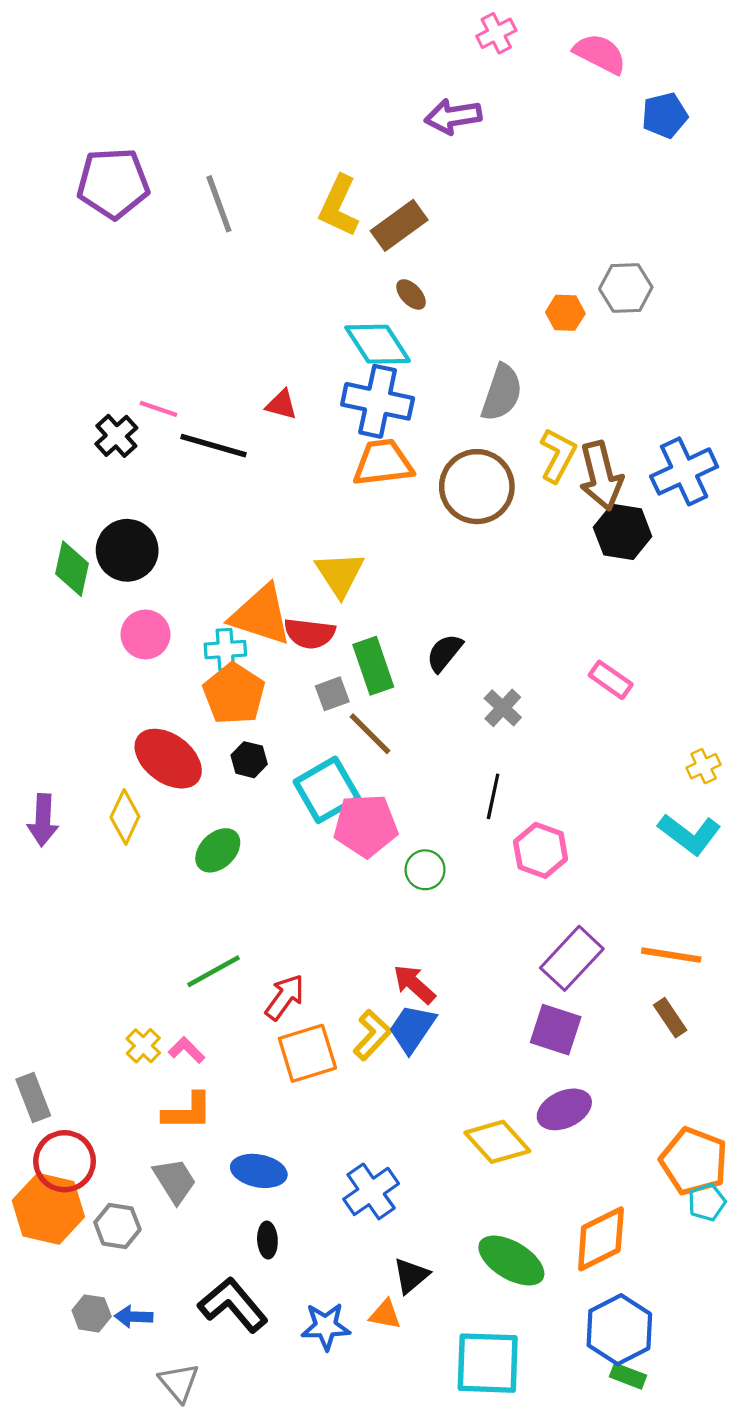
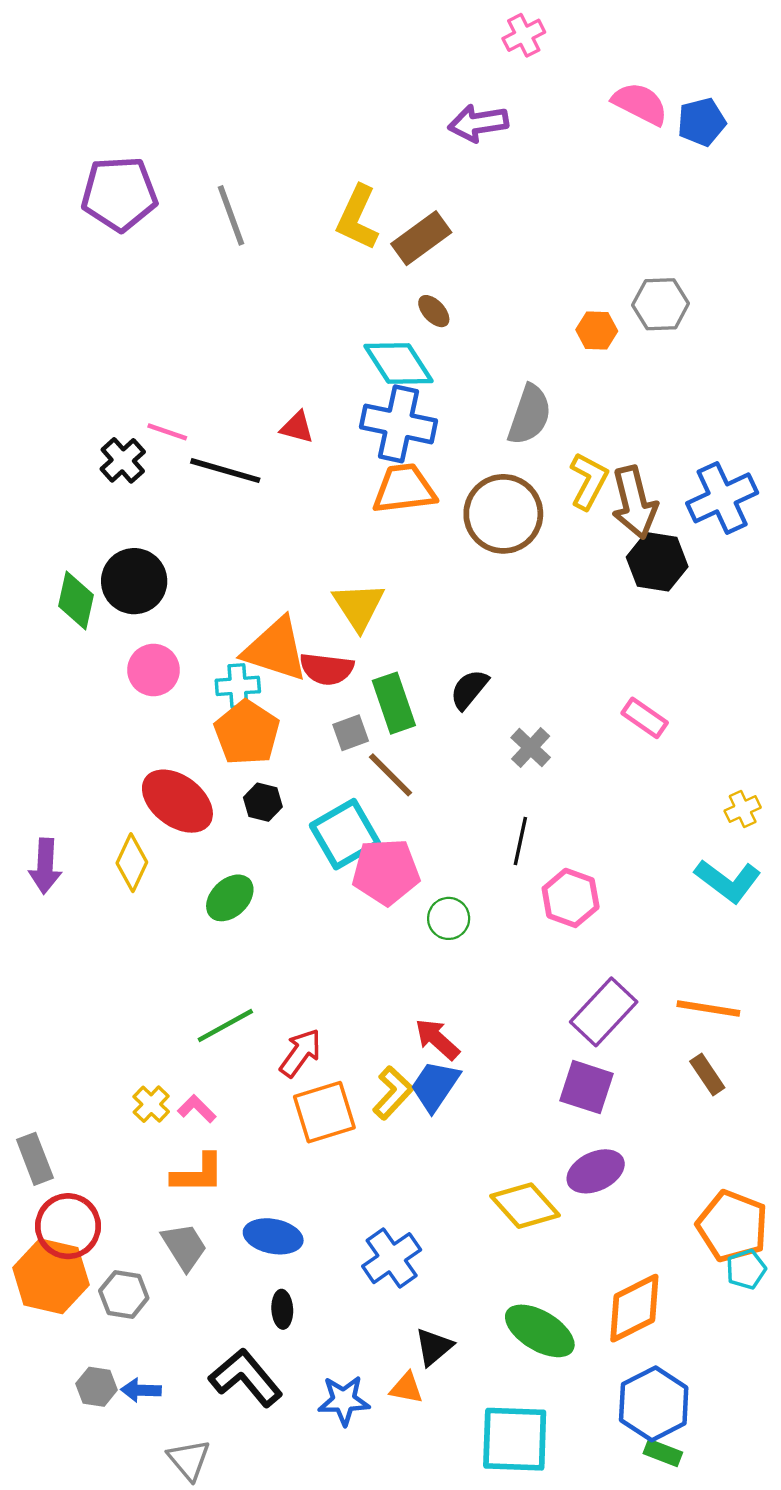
pink semicircle: (600, 54) -> (640, 104), moved

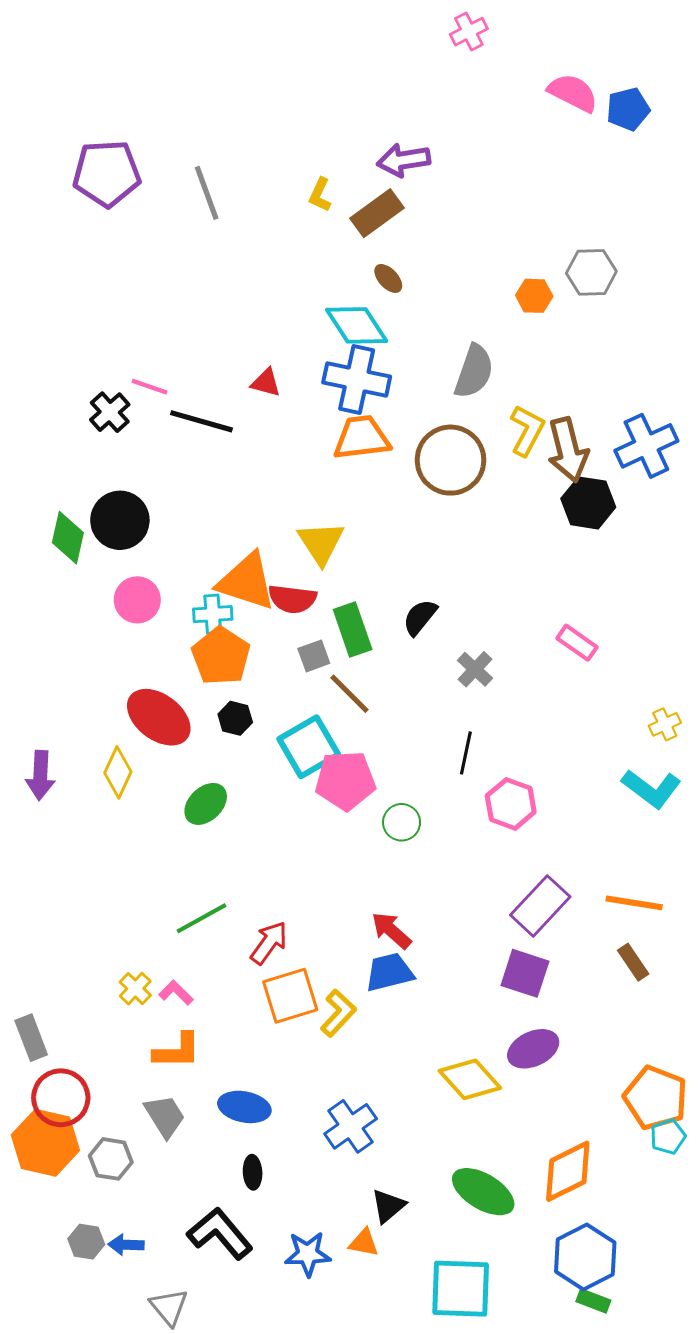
purple arrow: (478, 123) -> (404, 160), moved
yellow L-shape: (357, 218) -> (320, 195), size x0.6
blue trapezoid: (435, 1086) -> (389, 972), turned 42
yellow L-shape: (393, 1093) -> (338, 1013), moved

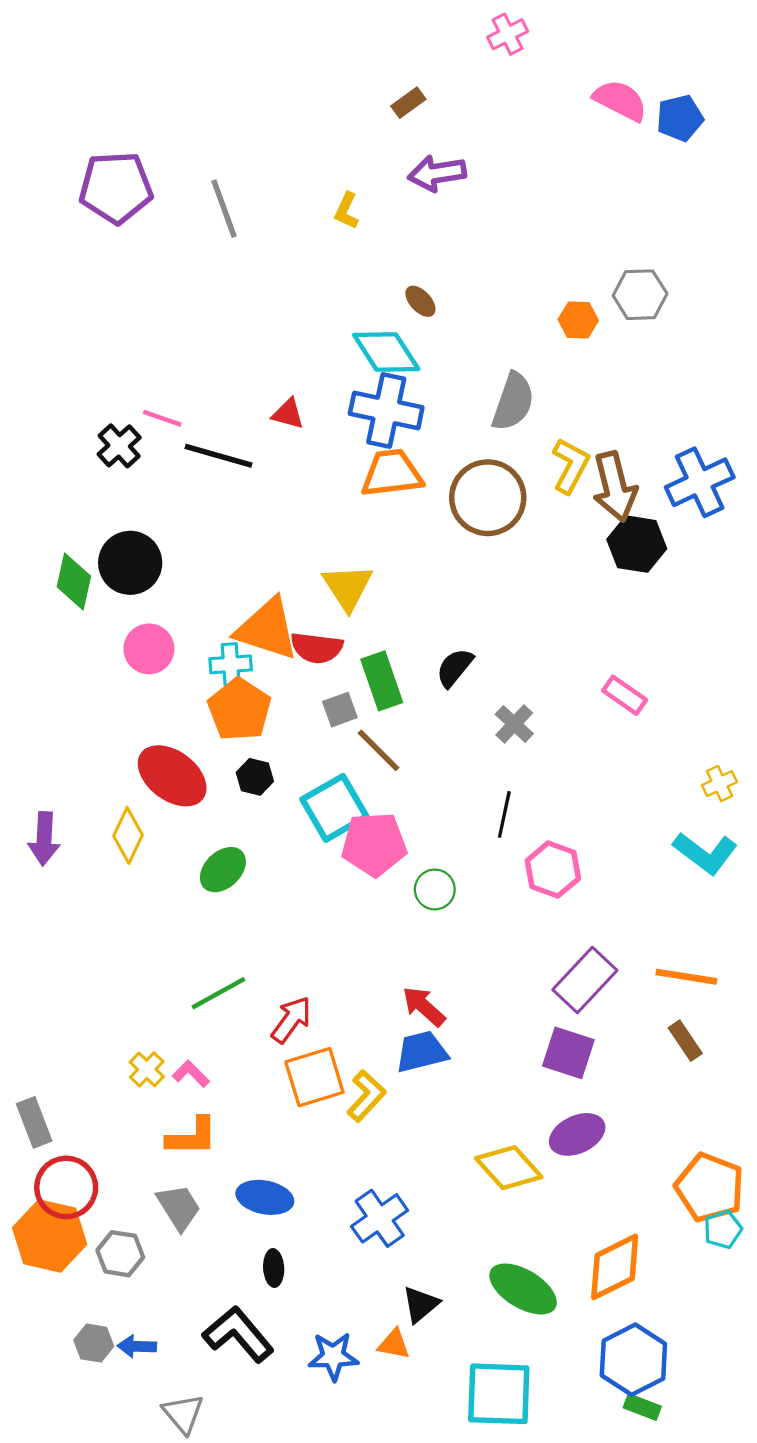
brown rectangle: (377, 213) -> (408, 103), moved, size x0.6

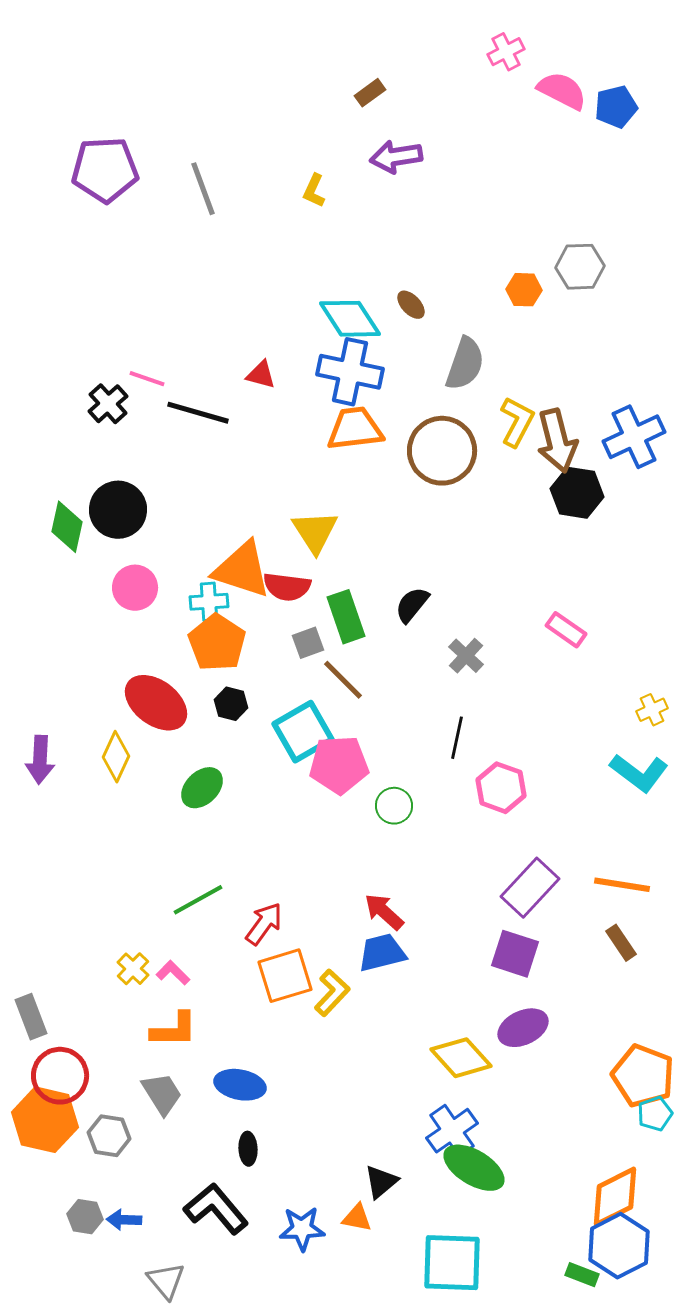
pink cross: (508, 34) -> (506, 52), moved
brown ellipse: (420, 301) -> (411, 305), moved
blue cross: (380, 1218) -> (452, 1131), moved
orange diamond: (615, 1267) -> (615, 1197), moved
blue hexagon: (633, 1360) -> (619, 1246), moved

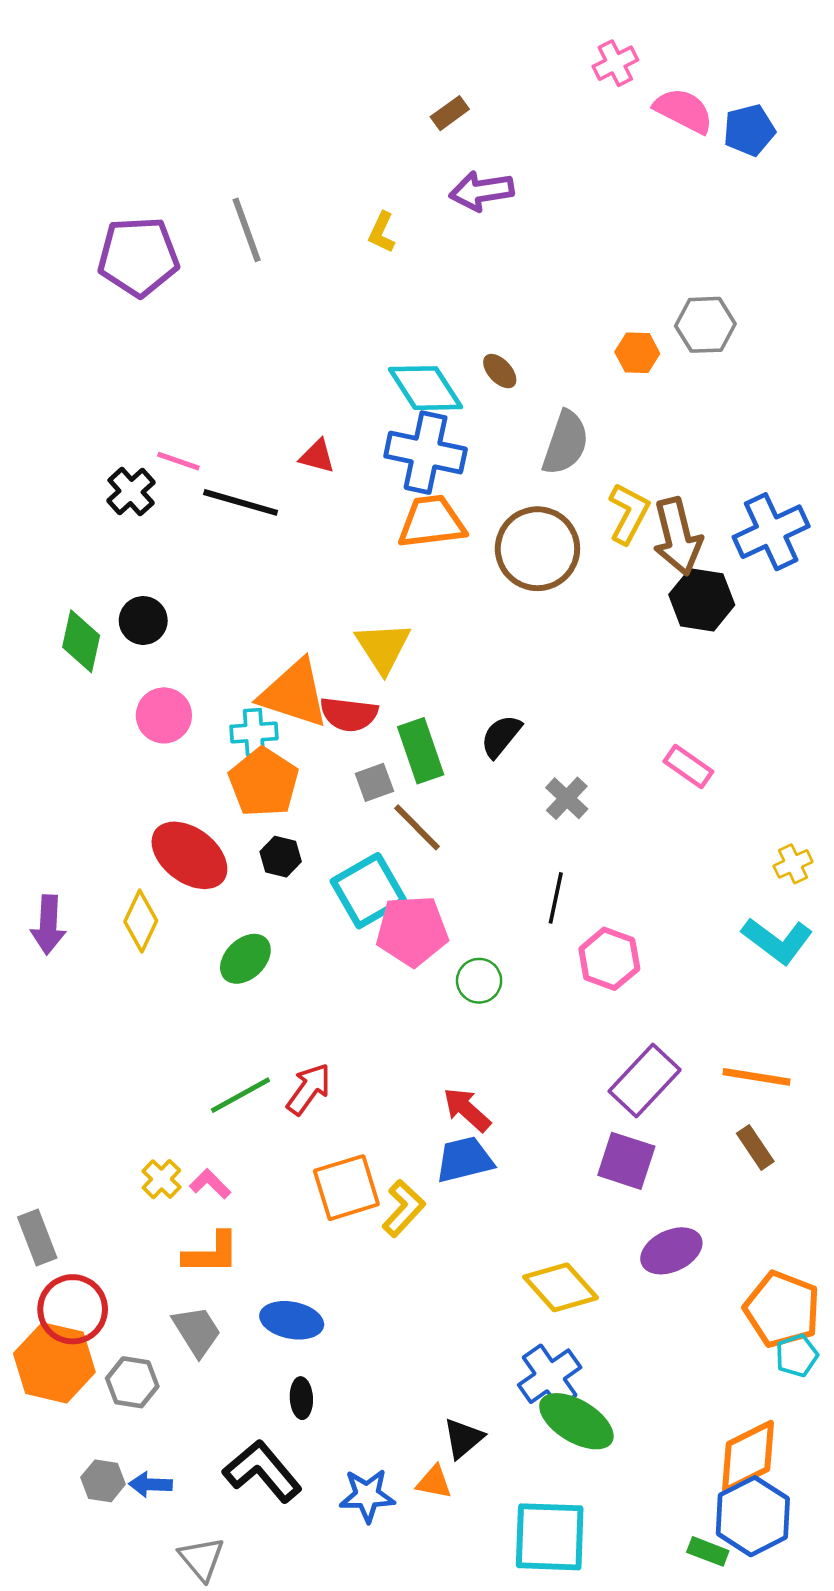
purple pentagon: (105, 170) -> (138, 257), moved
black circle: (118, 510) -> (143, 621), size x0.7
red arrow: (264, 924) -> (309, 1089), moved
purple ellipse: (523, 1028) -> (671, 1251), moved

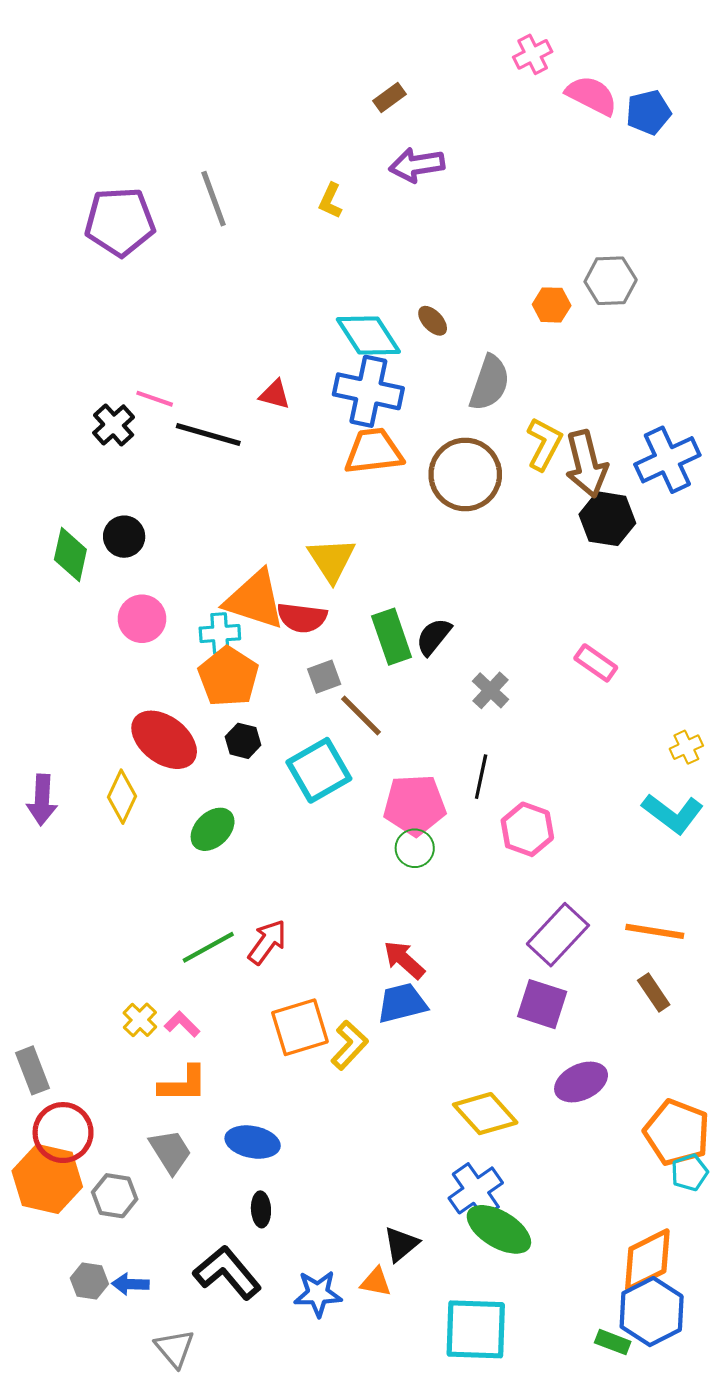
green rectangle: (421, 751) -> (392, 637), moved
pink pentagon: (412, 931) -> (415, 805), moved

